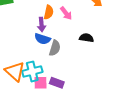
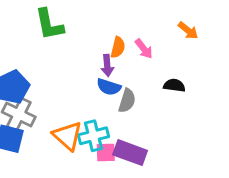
purple rectangle: (57, 83) -> (130, 153), size x1.5

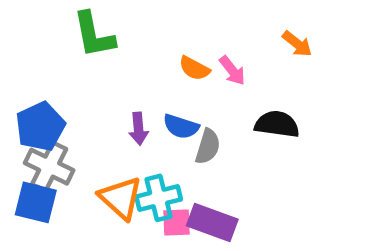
orange semicircle: (118, 47) -> (194, 68), turned 105
purple arrow: (107, 66) -> (139, 129), moved
black semicircle: (174, 85) -> (277, 124), size x1.4

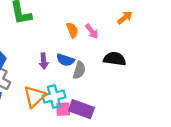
orange arrow: (297, 44) -> (125, 18), turned -77
orange semicircle: (194, 68) -> (72, 30), turned -140
orange triangle: (121, 198) -> (35, 97), turned 35

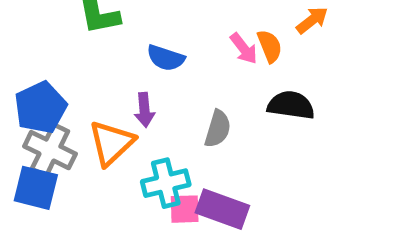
orange semicircle: (72, 30) -> (270, 46), moved
blue semicircle: (65, 60) -> (166, 58), moved
orange triangle: (35, 97) -> (111, 143), moved

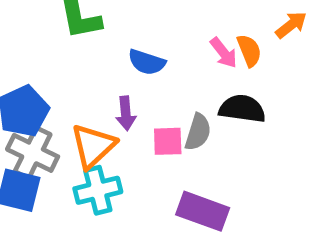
black semicircle: (291, 105) -> (242, 109), moved
cyan cross: (166, 183) -> (98, 190), moved
pink square: (185, 209) -> (168, 141), moved

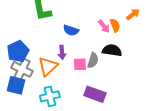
cyan cross: (98, 190) -> (50, 96), moved

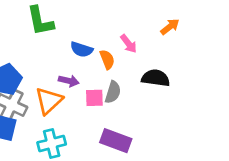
orange semicircle: (115, 25) -> (107, 59), moved
black semicircle: (112, 50) -> (156, 78), moved
purple arrow: (62, 52) -> (69, 81), turned -72

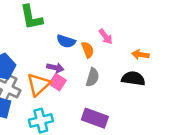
orange arrow: (170, 27) -> (140, 55), moved, turned -133
black semicircle: (156, 78) -> (133, 79), moved
pink square: (94, 98) -> (58, 82), moved, turned 35

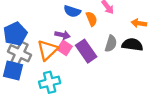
gray semicircle: (92, 77) -> (111, 44), moved
purple rectangle: (95, 118) -> (86, 51), moved, turned 35

